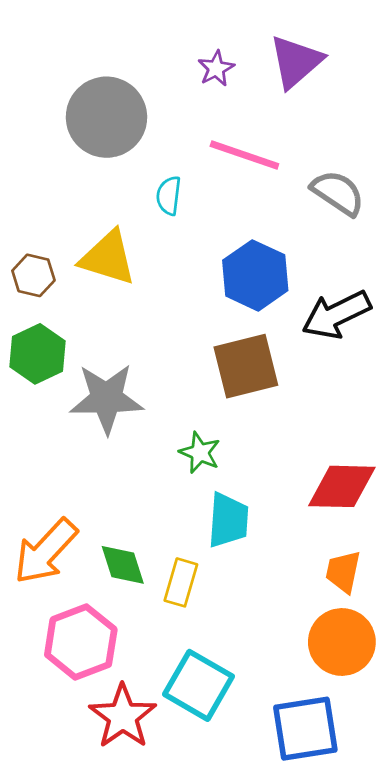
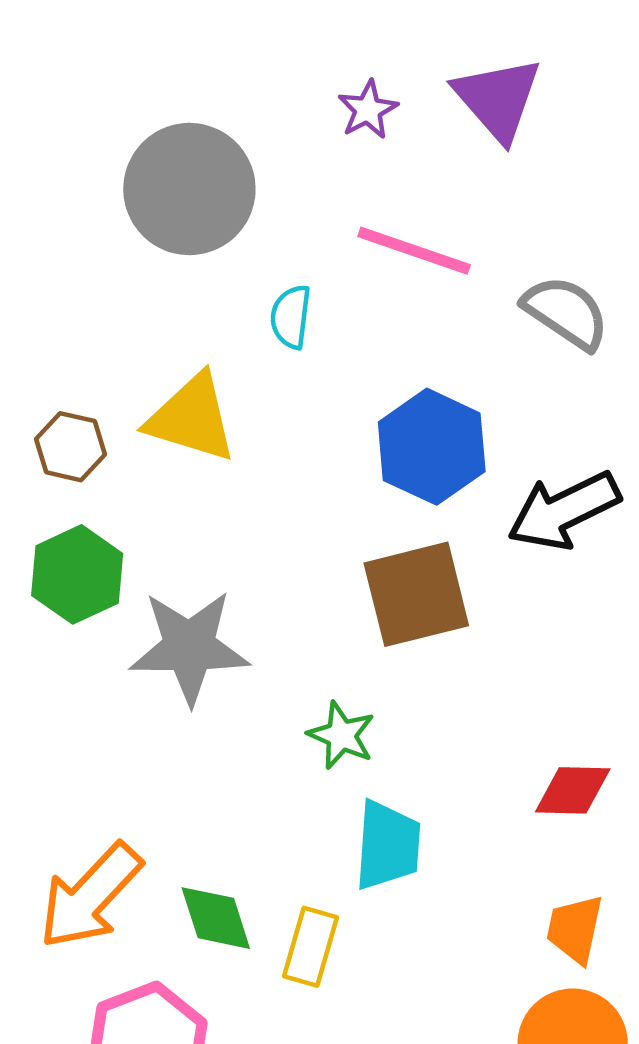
purple triangle: (296, 62) -> (498, 99), turned -30
red diamond: (342, 486) -> (573, 790), size x0.7

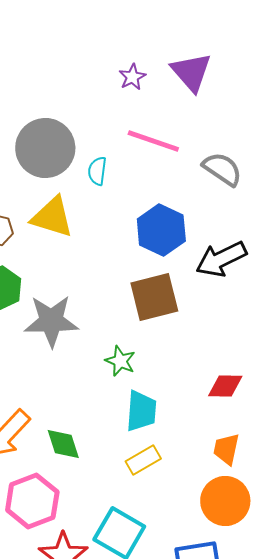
gray circle: (189, 189) -> (45, 148), moved
yellow rectangle: (311, 947) -> (143, 460), moved, turned 44

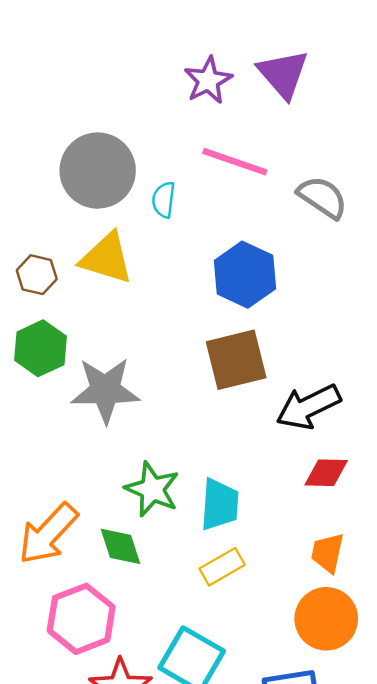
purple star: (132, 77) -> (208, 80), size x1.4
black arrow: (221, 259) -> (308, 407), moved
green star: (120, 361) -> (152, 489), moved, size x1.4

